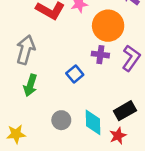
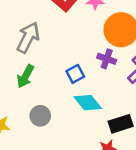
gray circle: (61, 120) -> (40, 116), moved
cyan diamond: (93, 122) -> (88, 103), moved, turned -50

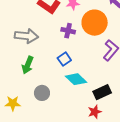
gray arrow: (28, 37) -> (26, 36), turned 75
purple cross: (107, 59) -> (68, 31), moved

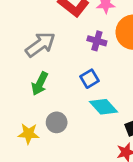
gray arrow: (26, 36) -> (40, 45), turned -45
yellow star: (13, 103) -> (28, 134), moved

